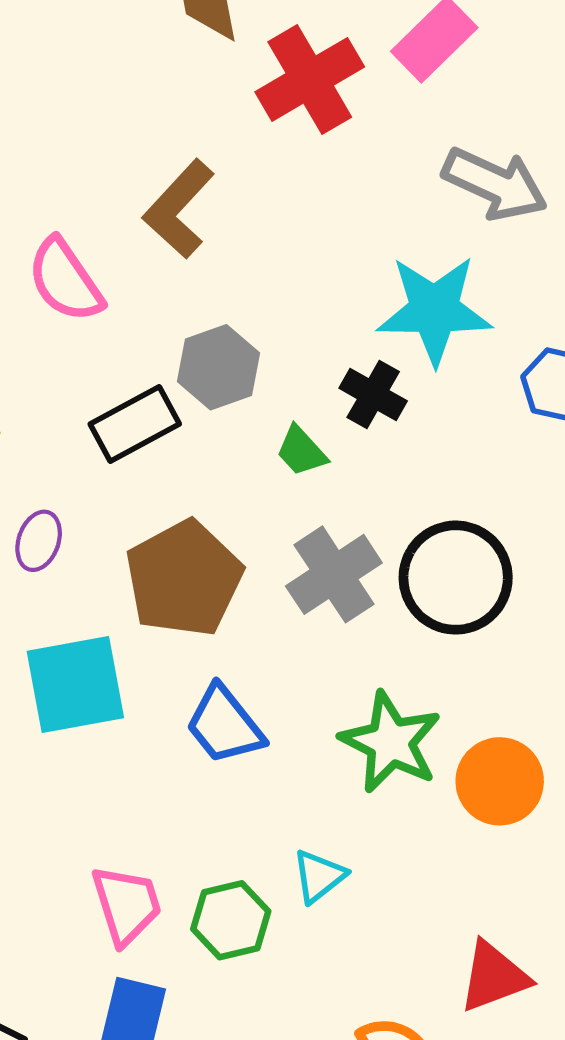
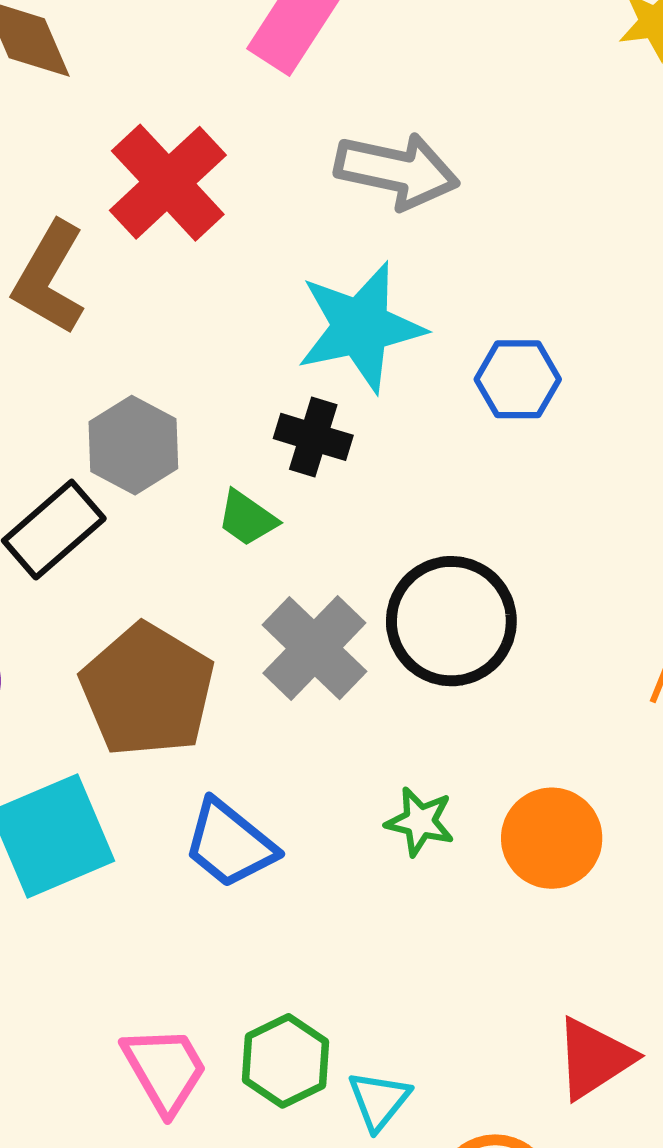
red cross: (310, 79) -> (168, 183), moved
green star: (391, 742) -> (420, 822), size x0.6
cyan triangle: (319, 876) -> (379, 1100), moved

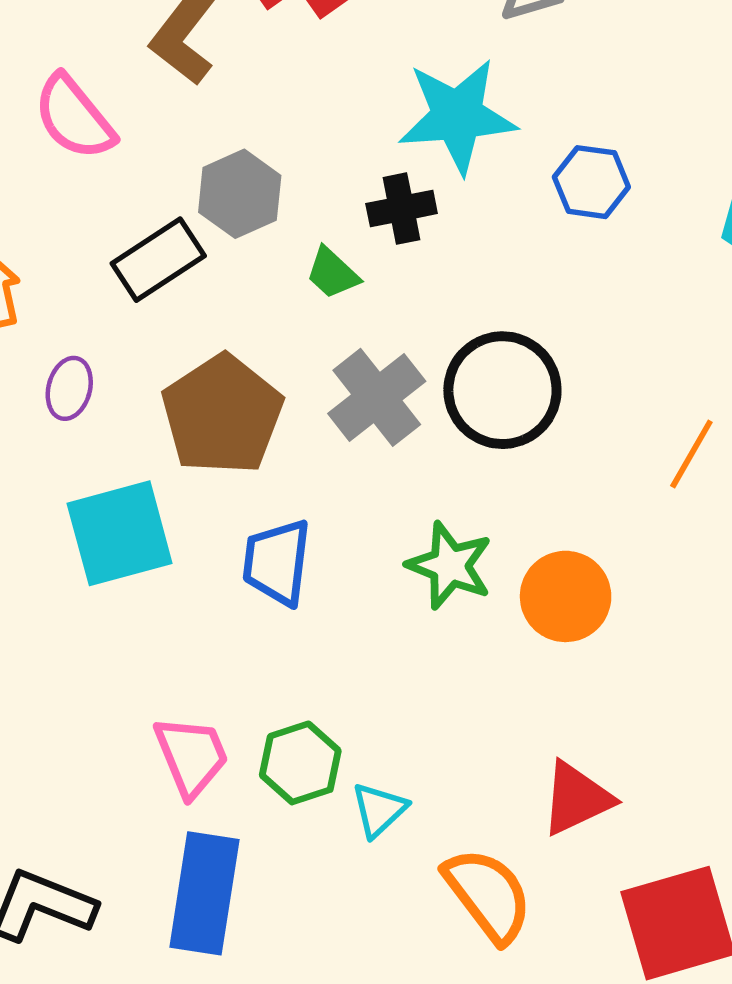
black cross: (313, 437) -> (402, 209), turned -36
green star: (420, 822) -> (450, 566), size x1.4
blue trapezoid: (230, 844) -> (277, 562), turned 50

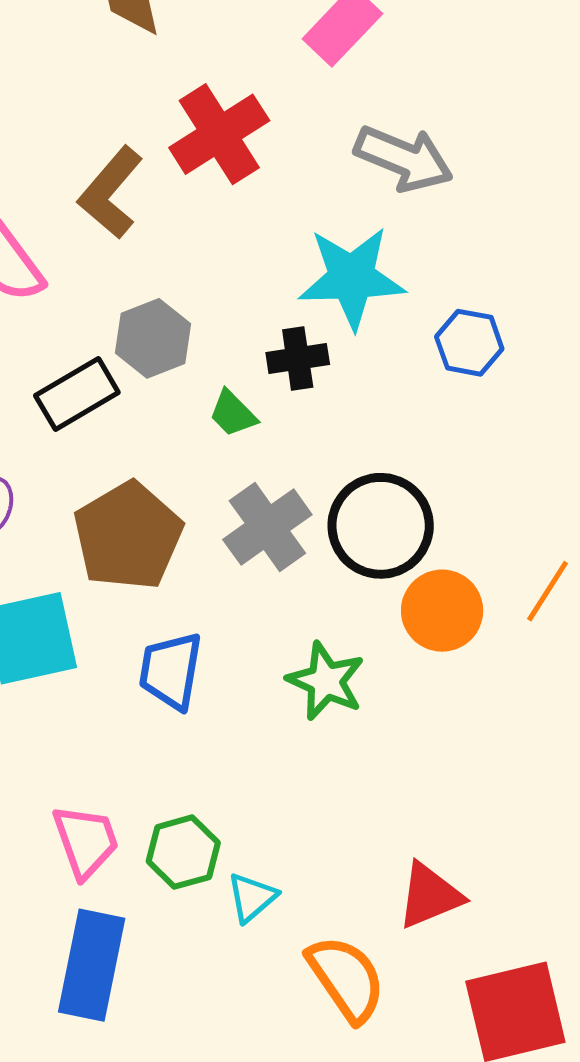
orange circle: (566, 596) -> (442, 611), moved

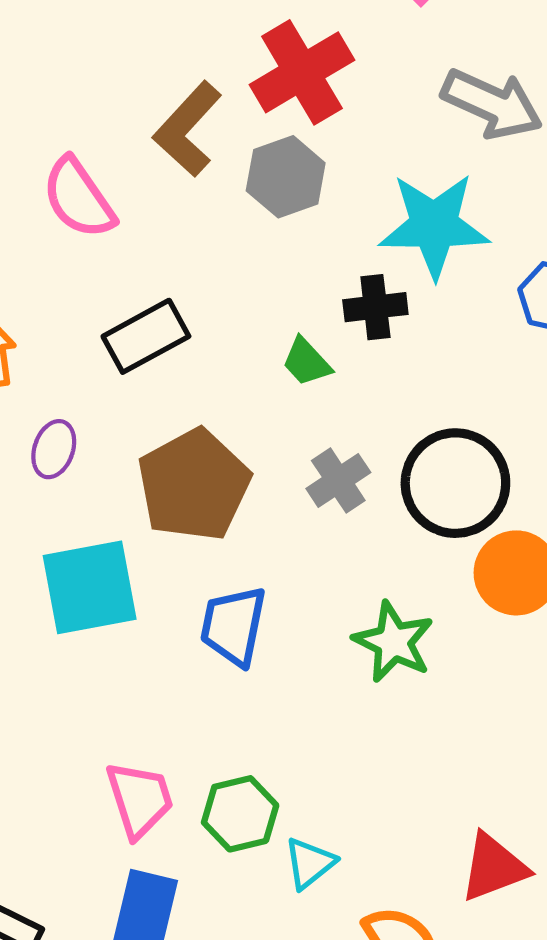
gray hexagon: (153, 338) -> (286, 177), moved
gray cross: (267, 527) -> (338, 480), size x0.7

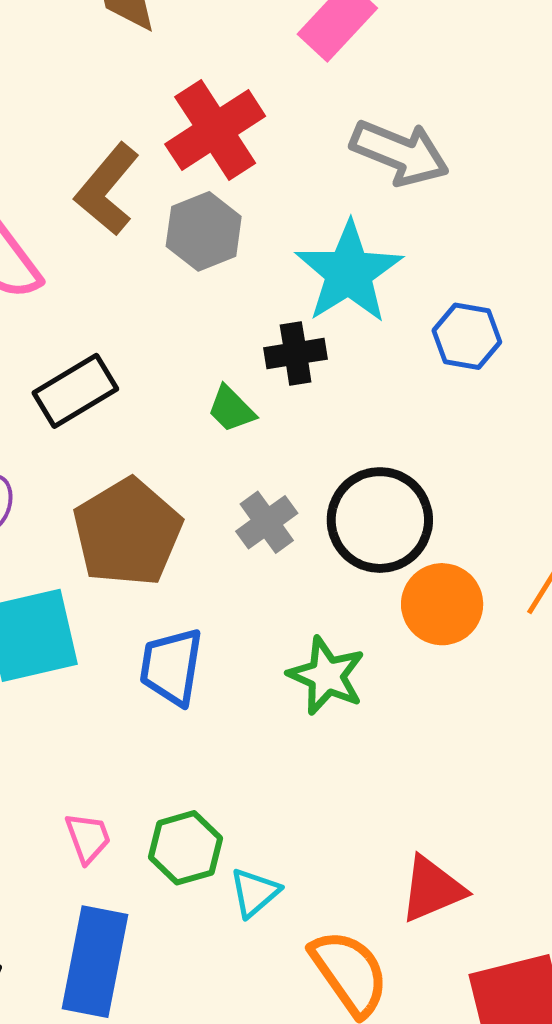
cyan star: (434, 225) -> (349, 272), turned -30
pink trapezoid: (140, 799) -> (88, 838), size x0.7

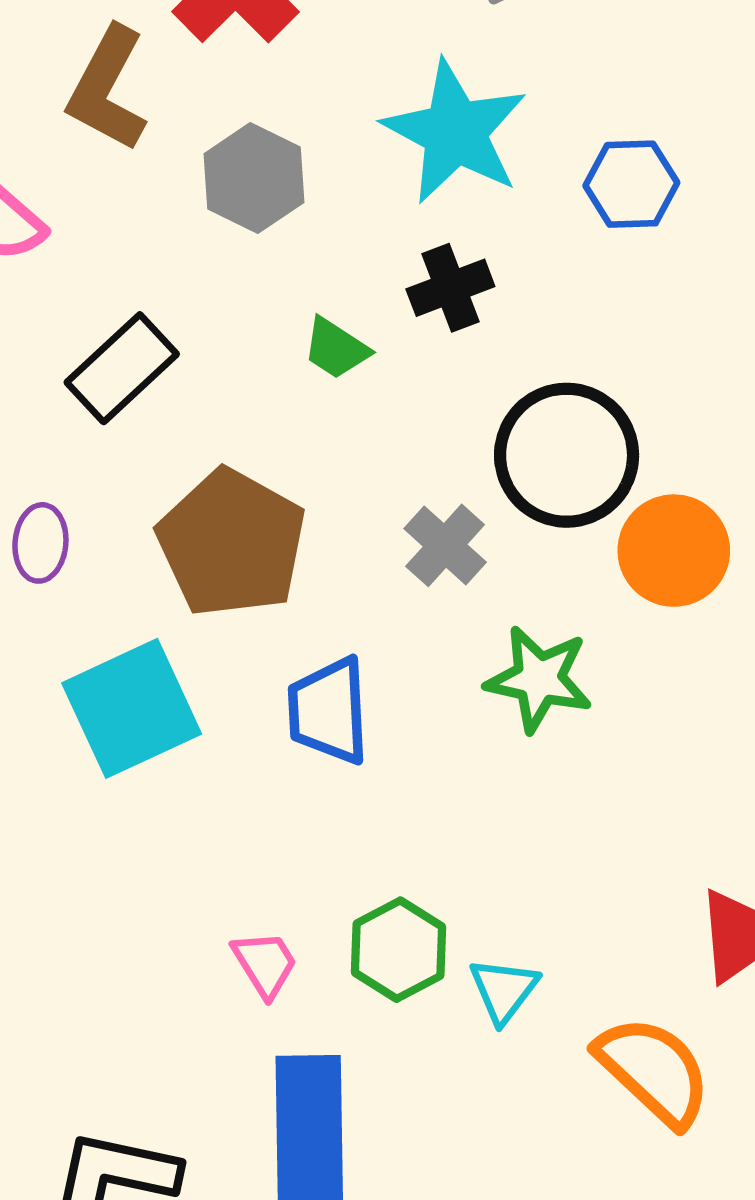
gray hexagon: (204, 231) -> (254, 178), moved
black cross: (296, 353) -> (450, 288), moved
gray cross: (267, 522) -> (445, 545), moved

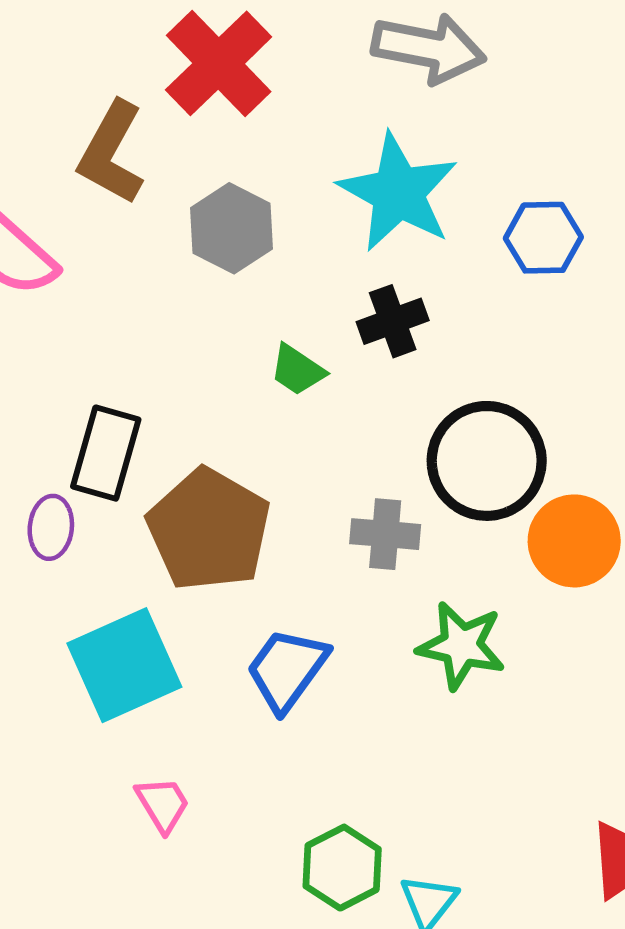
black rectangle: (122, 368) -> (106, 453), moved, turned -32
gray cross: (445, 545) -> (385, 534), turned -38
blue trapezoid: (329, 711) -> (287, 669), turned 38
pink trapezoid: (265, 964) -> (163, 804), moved

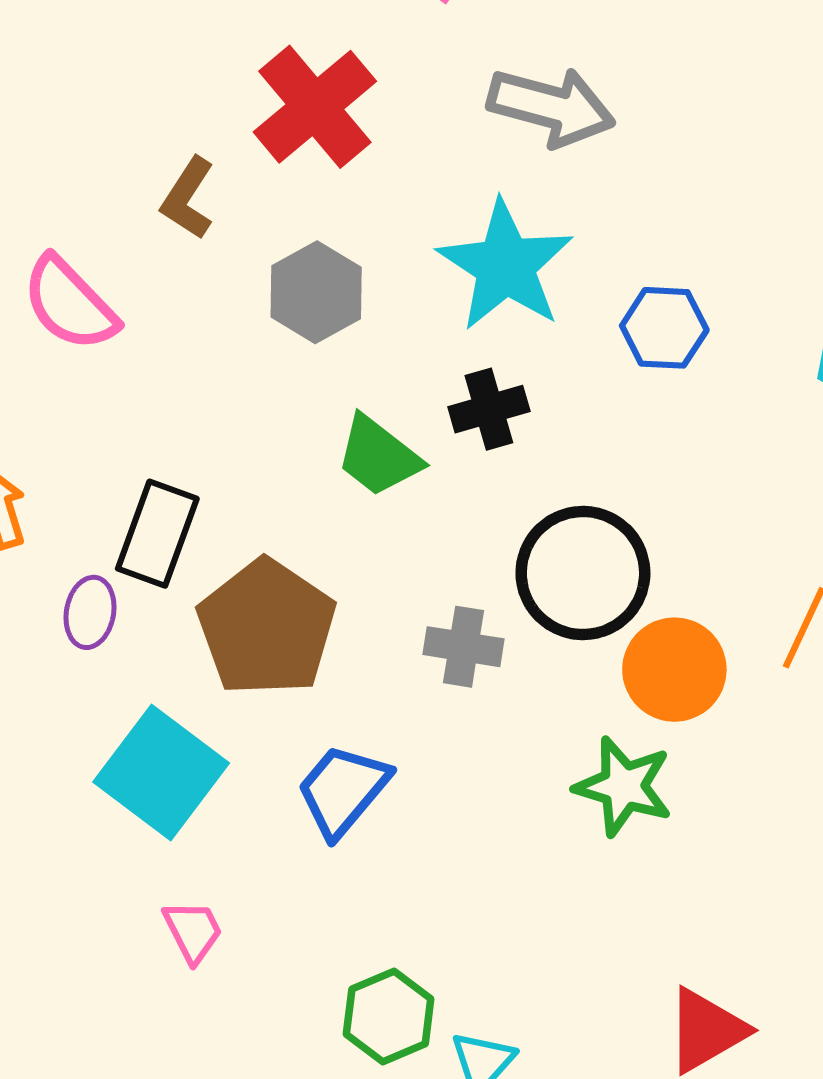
brown L-shape: (111, 153) -> (188, 198), size x0.7
green trapezoid: (297, 370) -> (378, 456), size x1.4
green star: (461, 646) -> (624, 786), moved
cyan square: (124, 665) -> (161, 772), turned -33

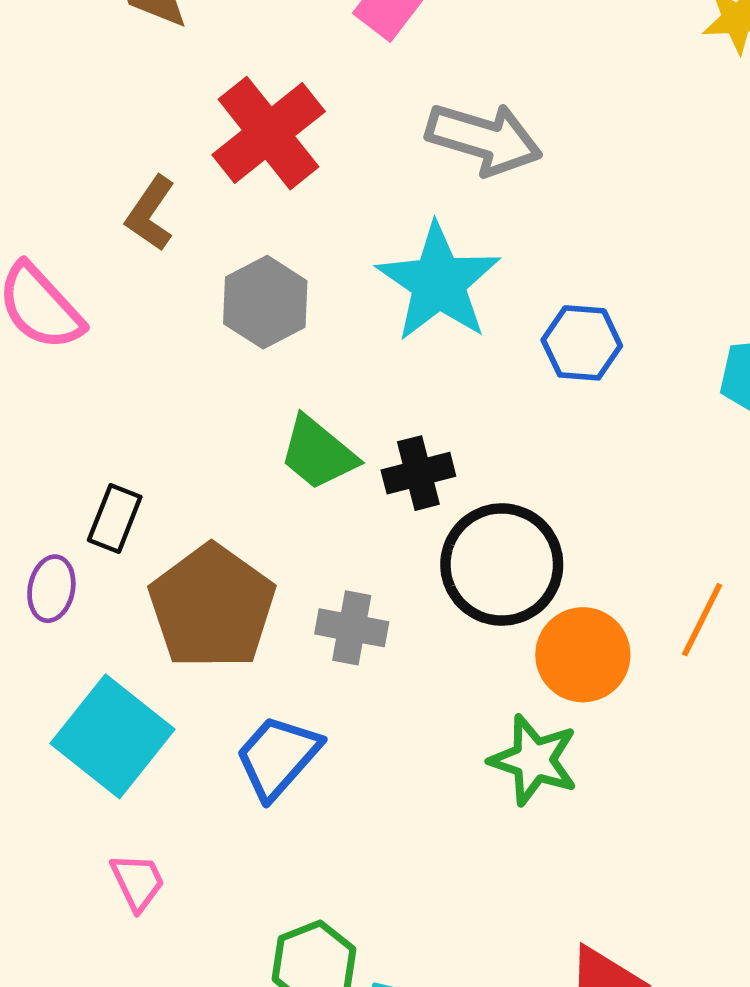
black cross: (489, 409) -> (418, 473), moved
black rectangle: (157, 534) -> (115, 518), size x0.7
gray cross: (464, 647) -> (352, 628), moved

